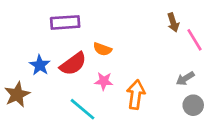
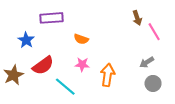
red semicircle: (73, 64) -> (43, 65), moved
blue star: (40, 65) -> (26, 40), moved

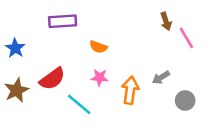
blue star: (26, 40) -> (15, 48), moved
gray arrow: (147, 62) -> (161, 78), moved

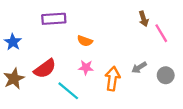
gray circle: (185, 100) -> (166, 75), moved

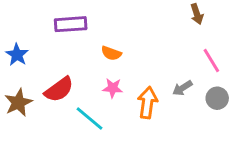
brown arrow: (144, 19) -> (197, 14), moved
pink line: (161, 33) -> (211, 60), moved

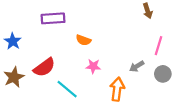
pink line: (211, 60) -> (158, 46), turned 48
pink star: (113, 88) -> (93, 66), moved
orange arrow: (148, 103) -> (117, 89), moved

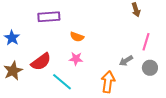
pink star: (93, 66) -> (76, 59), moved

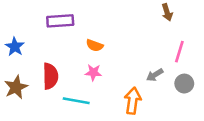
red semicircle: (41, 62) -> (50, 76), turned -55
cyan line: (62, 82) -> (76, 101), turned -30

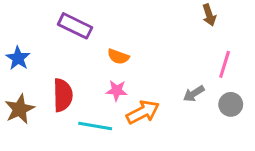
purple rectangle: (60, 21) -> (75, 26), turned 30
orange arrow: (133, 101) -> (143, 112), moved, turned 55

